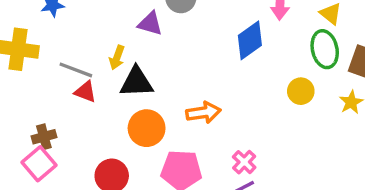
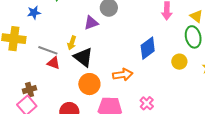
purple triangle: (150, 24) -> (91, 23), turned -35
blue diamond: (250, 40) -> (148, 48), moved
black triangle: (136, 82) -> (83, 57), turned 40

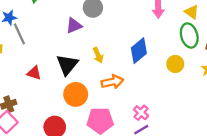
yellow arrow: (72, 43) -> (98, 55), moved, turned -40
gray line: (48, 50) -> (19, 34), moved, turned 48
black triangle: (83, 57) -> (67, 65), turned 35

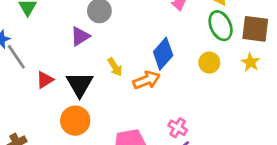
red triangle: (34, 73) -> (45, 80), moved, turned -40
orange arrow: (112, 82) -> (147, 80), moved
orange circle: (76, 94) -> (75, 121), moved

